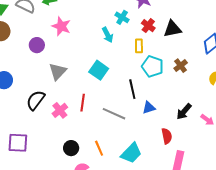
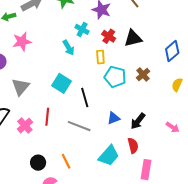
pink star: (61, 26) -> (22, 42), turned -30
black line: (132, 89) -> (85, 97), moved
black arrow: (184, 111) -> (138, 121), moved
cyan trapezoid: (131, 153) -> (109, 156), moved

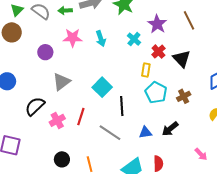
black triangle: (133, 38) -> (182, 59), turned 48
cyan arrow: (69, 48) -> (101, 39), moved
black arrow: (138, 121) -> (170, 129), moved

